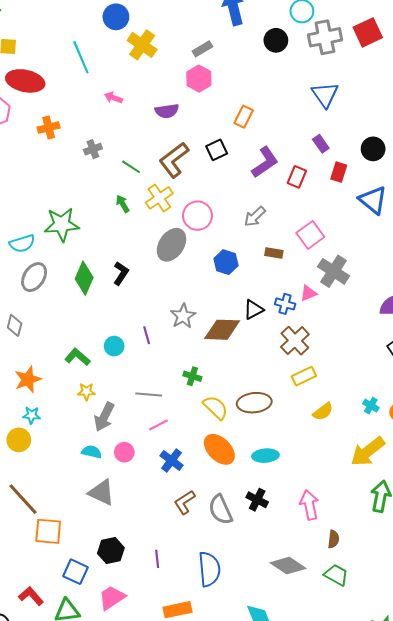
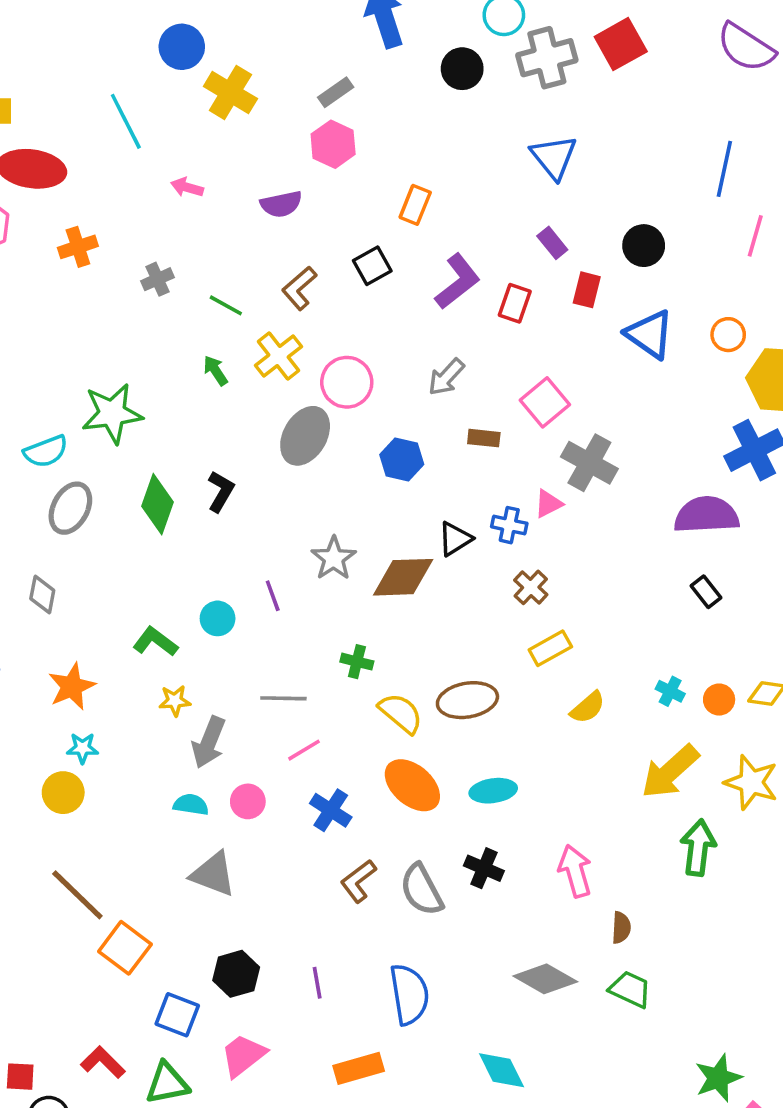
brown L-shape: (174, 160) -> (299, 288), size x0.7
brown cross: (295, 341) -> (531, 587), size x0.7
orange square: (48, 531) -> (125, 948), turned 36

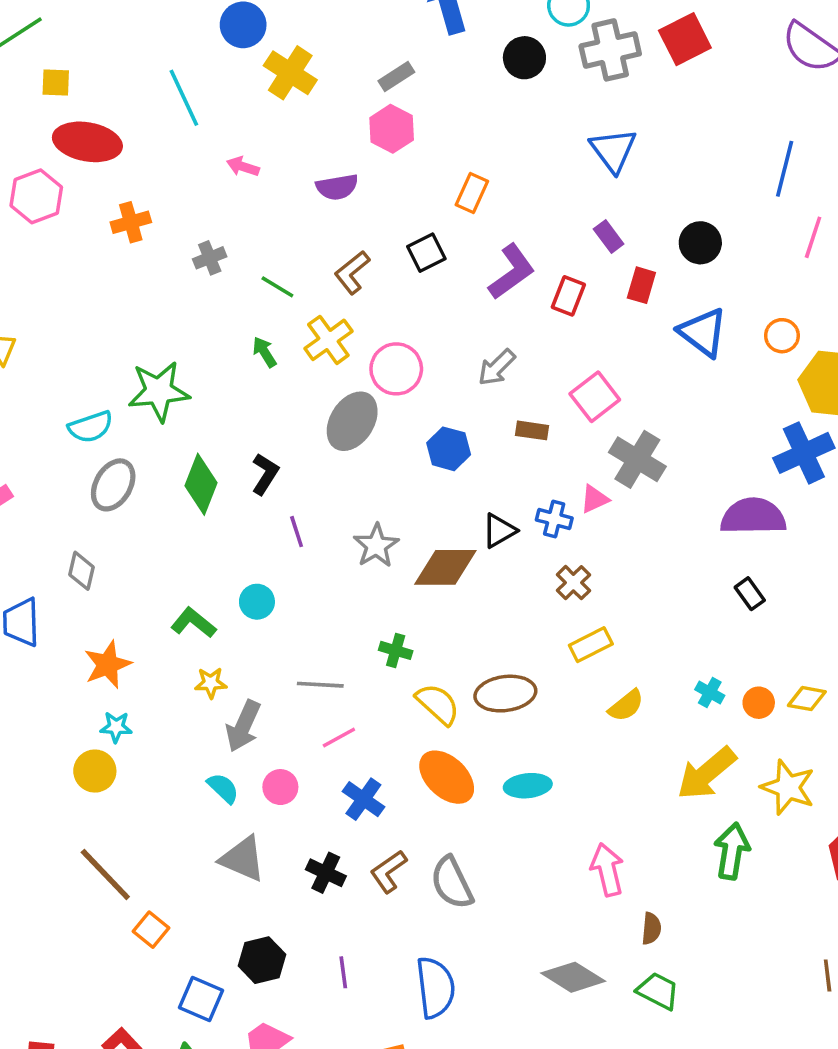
purple line: (273, 596) -> (297, 532), moved
cyan semicircle: (191, 805) -> (223, 788), turned 32
black cross: (484, 868) -> (326, 873), moved
orange square: (125, 948) -> (151, 930), size x0.7

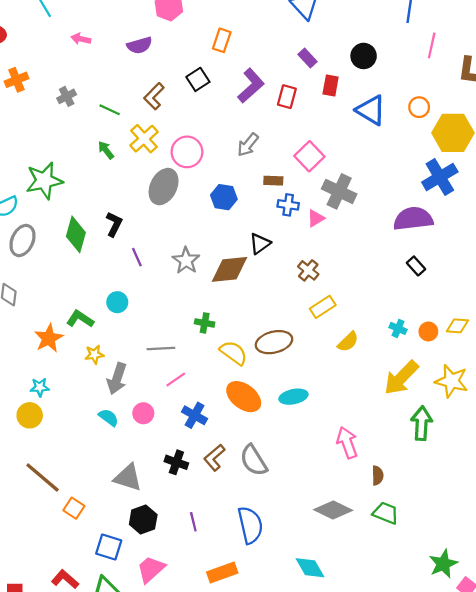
blue cross: (554, 519) -> (288, 205), moved
orange star: (108, 665) -> (49, 338), moved
gray triangle: (243, 859) -> (128, 478), moved

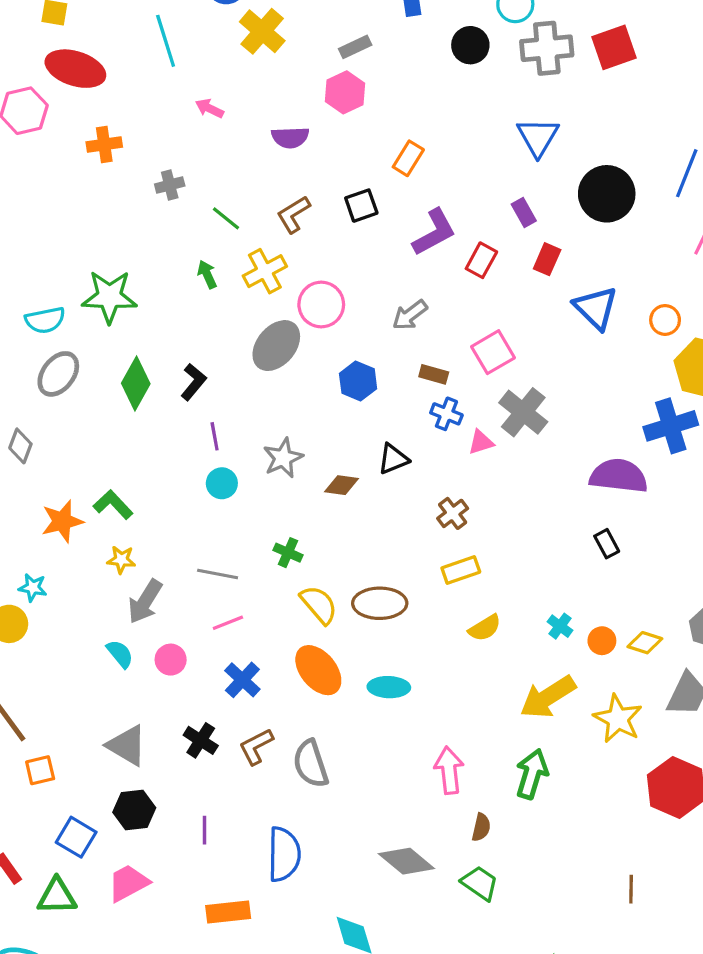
black circle: (364, 56) -> (607, 194), moved, size x1.5
brown diamond: (229, 269) -> (342, 485), size x0.6
cyan circle: (117, 302) -> (222, 483), moved
green arrow: (422, 423) -> (532, 774), moved
orange square: (74, 508) -> (40, 770), turned 30

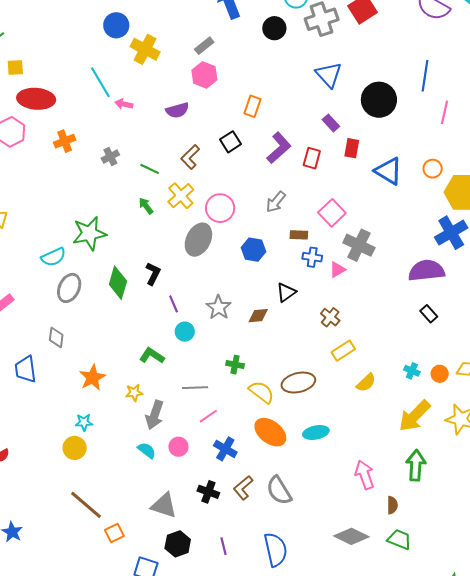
cyan line: (166, 41) -> (100, 82), moved
green L-shape: (113, 505) -> (152, 356), moved

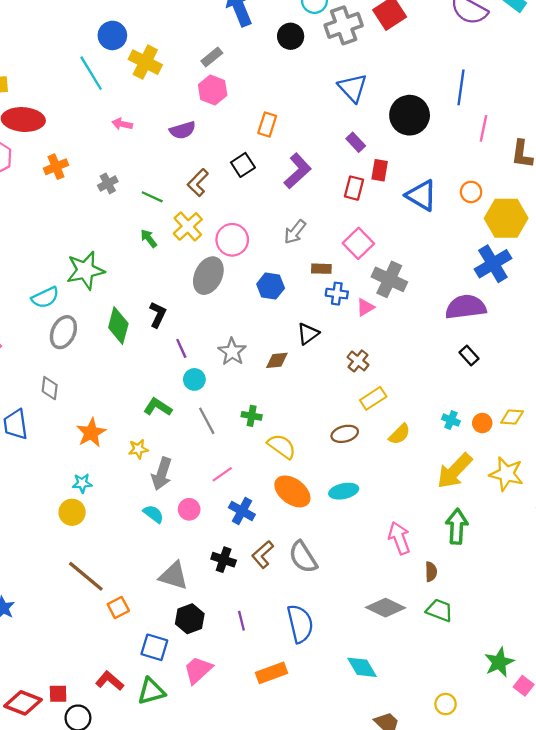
cyan line: (100, 82) -> (91, 73), moved
red rectangle: (312, 158) -> (354, 188), moved
brown ellipse: (298, 383) -> (345, 434), moved, size x0.7
gray line: (195, 388) -> (207, 421), moved, turned 65

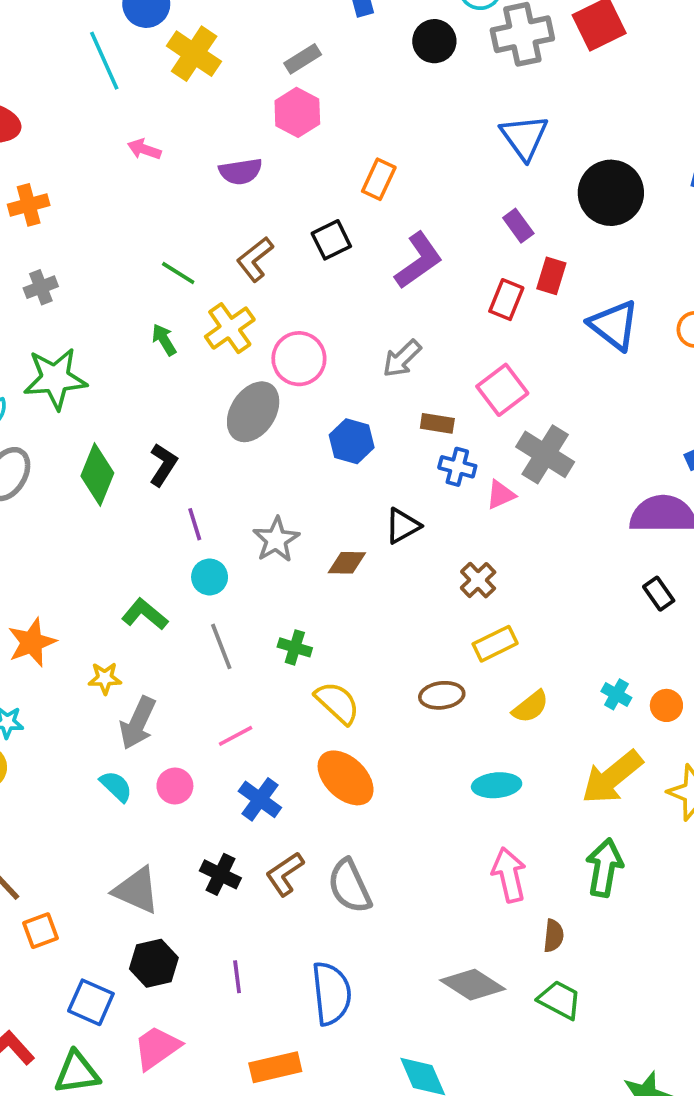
gray cross: (108, 183) -> (41, 287), moved
cyan ellipse: (344, 491) -> (497, 785), moved

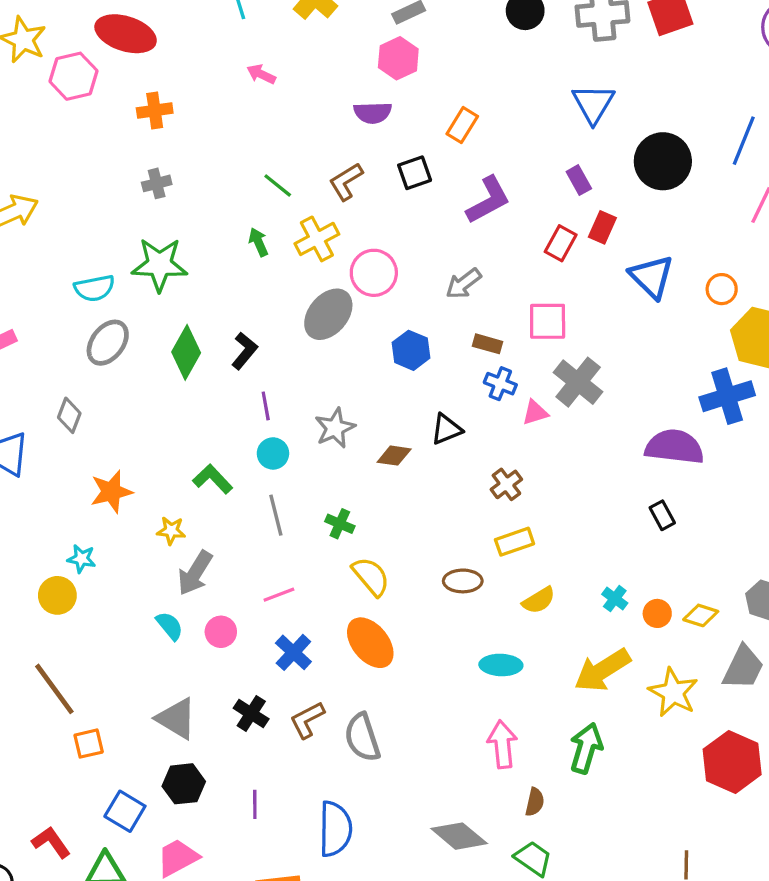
purple semicircle: (241, 171) -> (373, 113), moved
pink square: (502, 390) -> (548, 321), turned 30

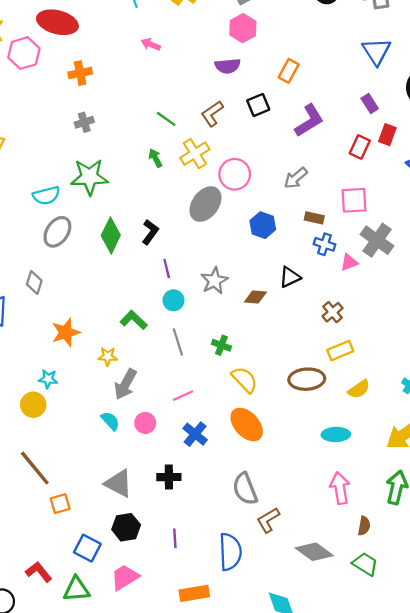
brown ellipse: (463, 581) -> (307, 379), size x1.4
black cross: (251, 714) -> (169, 477), turned -30
brown L-shape: (307, 720) -> (268, 520), moved

